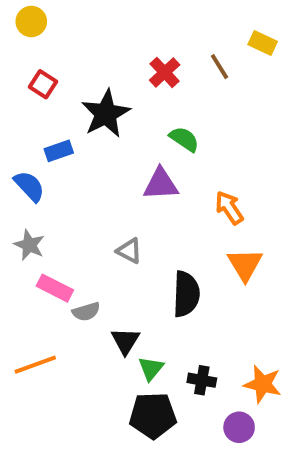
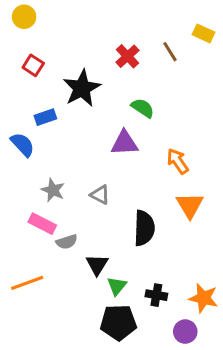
gray star: (29, 245) -> (53, 190), moved

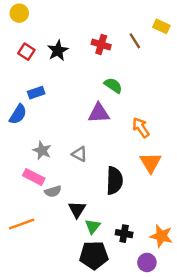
red cross: (127, 56) -> (101, 44), turned -30
black star: (82, 88) -> (58, 50), moved, size x0.7
blue semicircle: (23, 144) -> (18, 114), turned 75

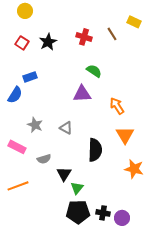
yellow circle: (19, 13) -> (25, 11), moved
pink rectangle: (34, 177) -> (17, 147), moved
black cross: (124, 234) -> (103, 213), moved
orange star: (161, 236) -> (134, 169), moved

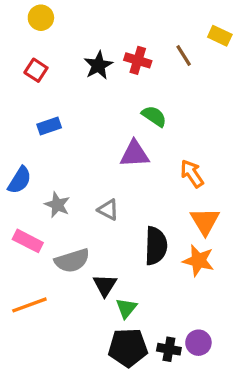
black star: (48, 42) -> (98, 65), moved
blue semicircle: (15, 95) -> (20, 180), moved
gray semicircle: (44, 159) -> (72, 261), size x1.5
orange star: (134, 169) -> (198, 261), moved
purple circle: (122, 218) -> (198, 343), moved

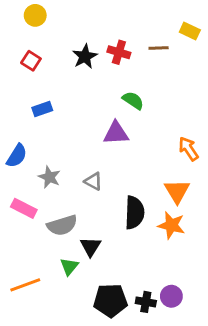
brown line: (184, 55) -> (159, 48), turned -60
orange arrow: (192, 174) -> (188, 149), moved
orange line: (29, 305) -> (25, 285), moved
green triangle: (126, 308) -> (69, 266), moved

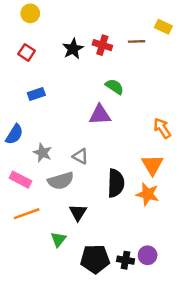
gray semicircle: (62, 225) -> (61, 181), moved
green triangle: (69, 266) -> (58, 239), moved
orange line: (25, 285) -> (27, 214), moved

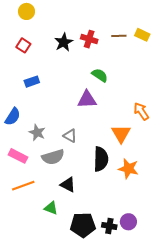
yellow rectangle: (163, 27) -> (142, 35), moved
orange triangle: (152, 165) -> (121, 134), moved
black triangle: (78, 212) -> (68, 185), turned -35
green triangle: (58, 239) -> (51, 208), turned -48

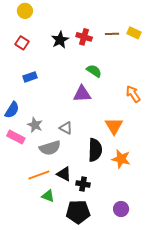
orange arrow: (141, 111) -> (133, 94), moved
pink rectangle: (18, 156) -> (16, 137), moved
orange line: (23, 186) -> (39, 175), moved
black cross: (109, 226) -> (83, 184), moved

